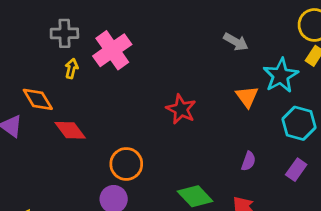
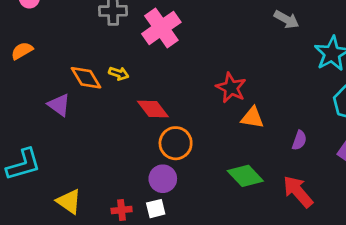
yellow arrow: (71, 68) -> (119, 73), moved, turned 96
orange triangle: (247, 97) -> (252, 118), moved, turned -45
red diamond: (70, 130) -> (153, 109), moved

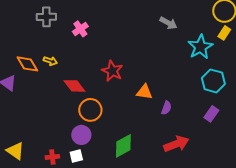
pink cross: (161, 28) -> (80, 29), size x0.6
red star: (231, 88) -> (112, 71), moved
purple semicircle: (299, 140) -> (166, 108), moved
green diamond: (245, 176) -> (123, 146), moved, turned -75
red arrow: (298, 192) -> (176, 144), turned 110

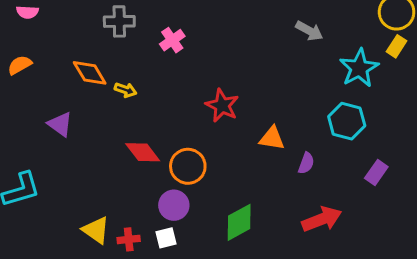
orange diamond: (27, 64) -> (90, 73), moved
cyan hexagon: (213, 81) -> (347, 121), moved
red diamond: (74, 86) -> (143, 152), moved
yellow triangle: (15, 151) -> (96, 230), moved

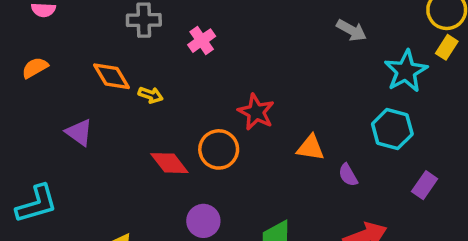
purple semicircle: (306, 163) -> (348, 175), turned 130
orange circle: (188, 166) -> (219, 149), moved

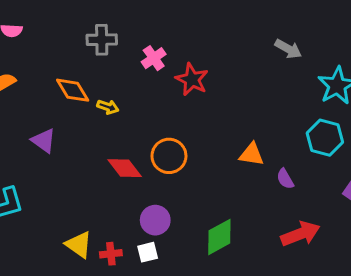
red star: (256, 112) -> (192, 79), moved

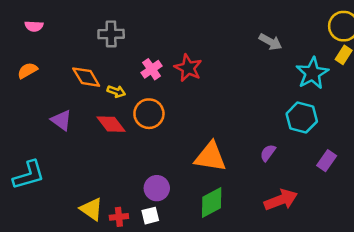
pink cross: (154, 58) -> (152, 69), moved
orange triangle: (252, 154) -> (210, 157), moved, size x1.5
orange circle: (169, 156) -> (149, 114), moved
red diamond: (125, 168) -> (111, 124), moved
purple semicircle: (285, 179) -> (268, 153), turned 66

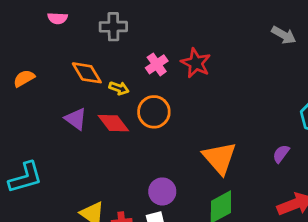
pink semicircle: (34, 26) -> (58, 18), moved
orange semicircle: (27, 71) -> (24, 78), moved
purple triangle: (61, 120) -> (76, 119), moved
orange triangle: (210, 157) -> (220, 158), turned 40

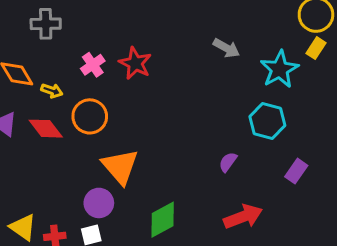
gray arrow: (284, 35) -> (226, 48), moved
orange triangle: (220, 158) -> (120, 167), moved

